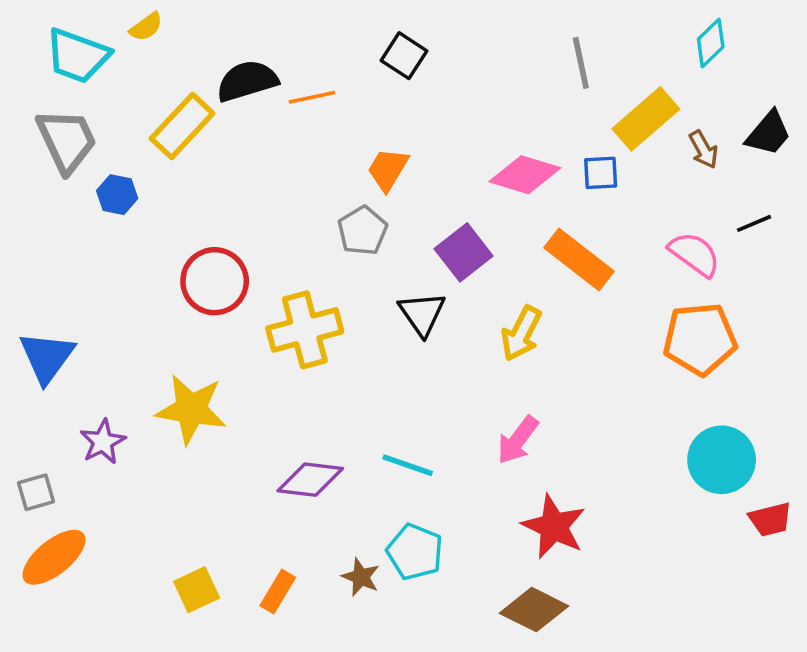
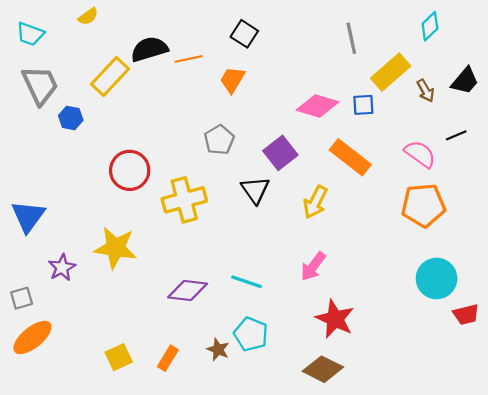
cyan trapezoid: (77, 56) -> (30, 34), moved, size x0.7
orange trapezoid: (388, 169) -> (232, 80), moved

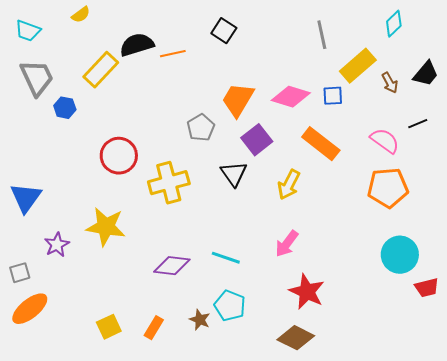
orange trapezoid: (232, 80) -> (238, 100), moved, size x1.4

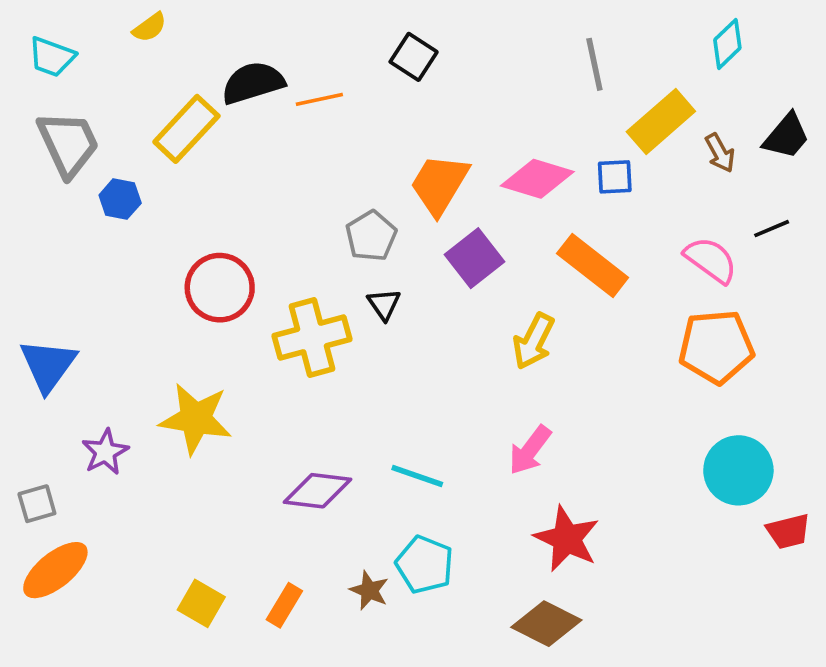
black triangle: (234, 174) -> (384, 304), moved, size x0.7
yellow square: (109, 327) -> (201, 603), turned -35

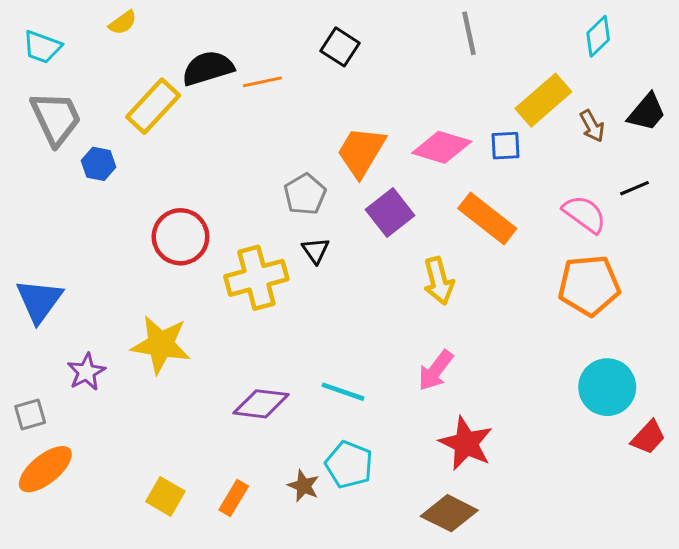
gray line: (594, 64) -> (469, 33), moved
yellow arrow: (534, 341) -> (439, 281), turned -42
red trapezoid: (788, 531) -> (648, 437), turned -33

